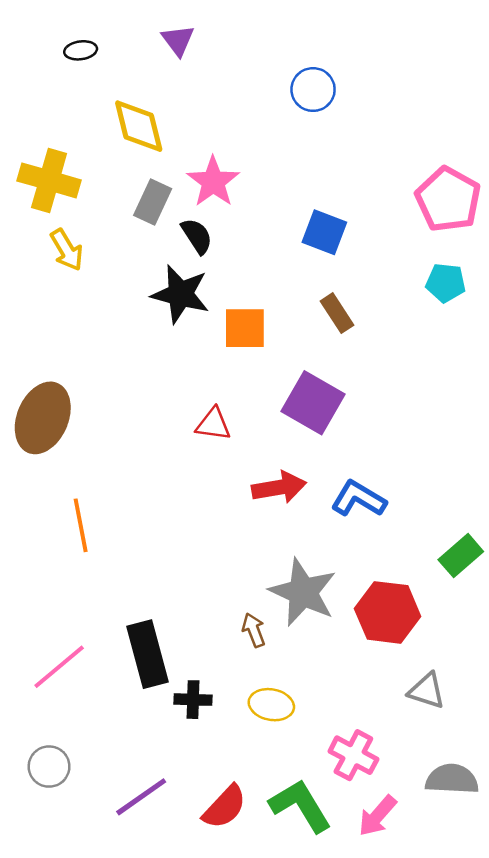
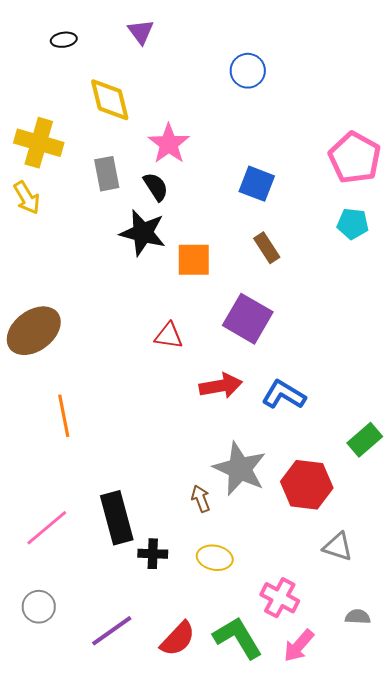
gray rectangle: (153, 202) -> (107, 174), moved, turned -36
yellow arrow: (67, 250) -> (27, 198), moved
brown ellipse: (43, 418) -> (34, 331), turned 30
gray semicircle: (452, 779) -> (358, 617), size x0.6

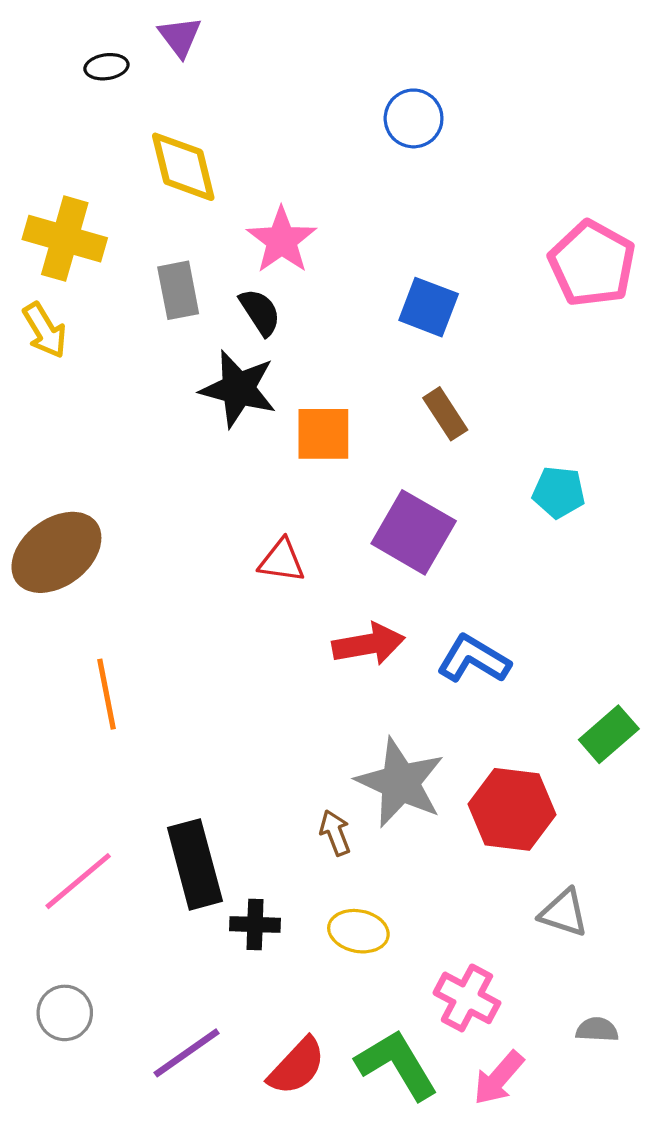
purple triangle: (141, 32) -> (180, 37), moved
cyan pentagon: (353, 224) -> (559, 492), moved

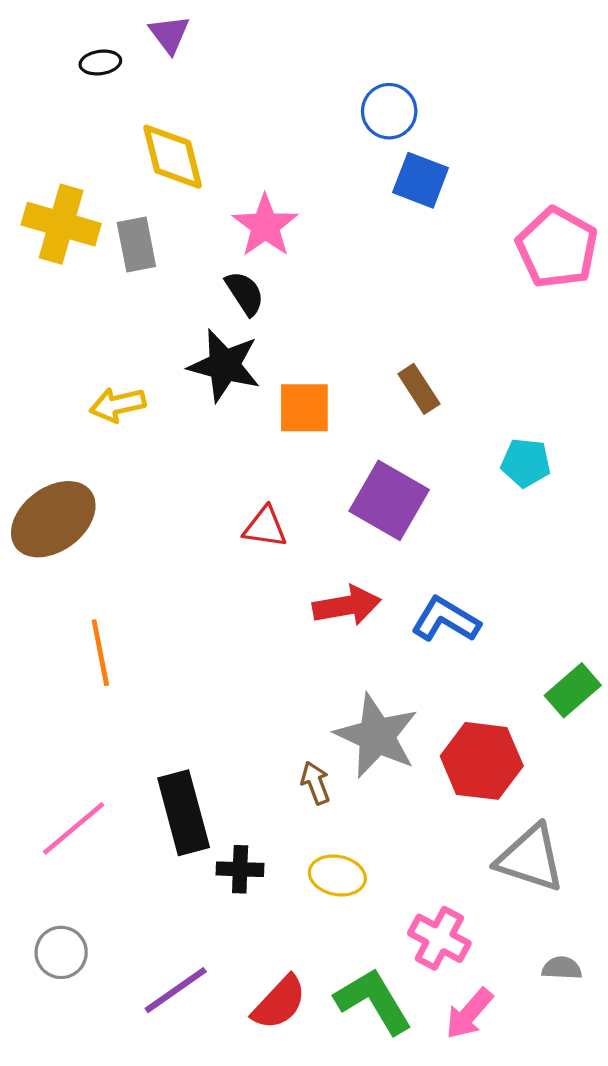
gray rectangle: (178, 290) -> (136, 245), moved
blue square: (429, 307) -> (421, 180), moved
yellow arrow: (45, 330) -> (118, 405), moved, turned 108
gray triangle: (564, 913) -> (530, 858), size x1.5

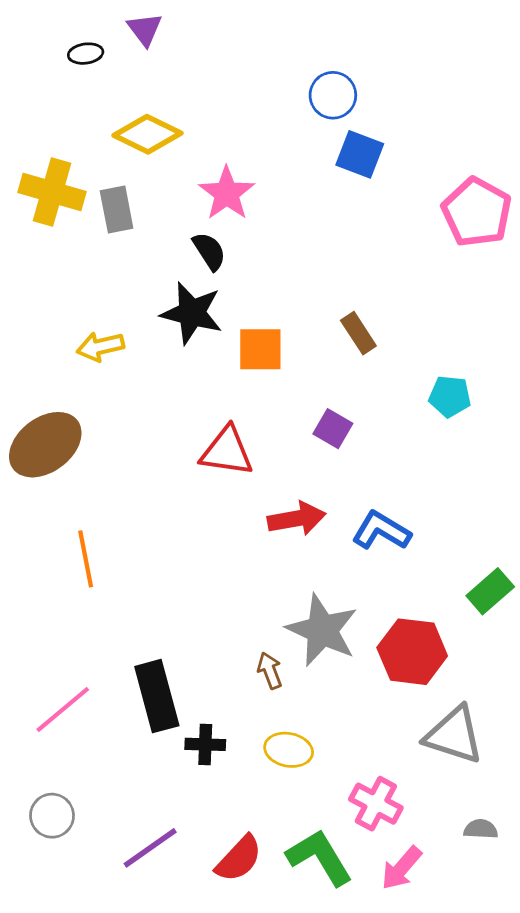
yellow diamond: (173, 157) -> (147, 134), turned -50
purple square: (389, 500) -> (333, 429), size x0.6
red triangle: (265, 527) -> (227, 451), size x1.4

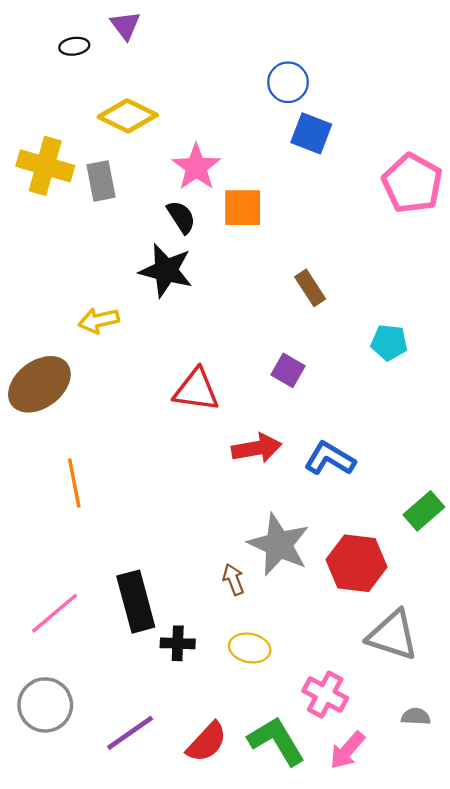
yellow arrow: (100, 347) -> (99, 320), moved
orange square: (260, 349) -> (243, 208), moved
gray circle: (52, 816) -> (45, 705), size x1.4

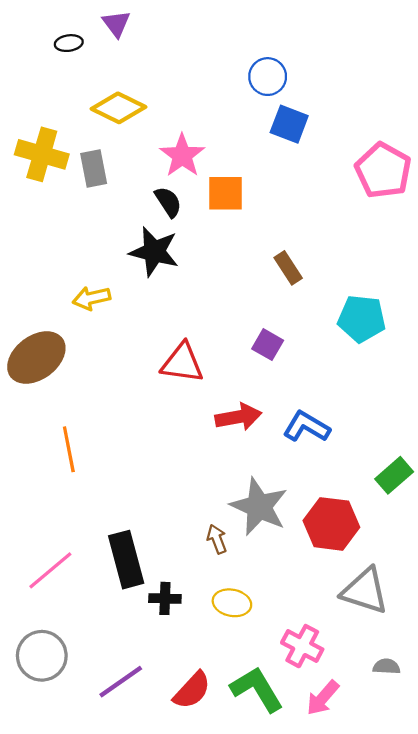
cyan pentagon: (389, 342) -> (362, 319), size x1.4

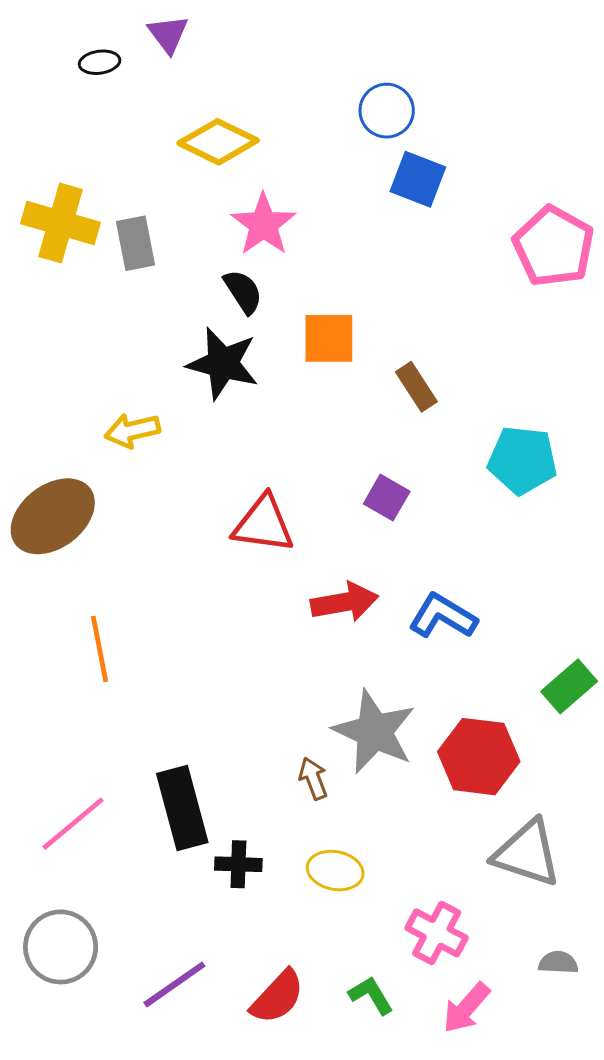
yellow diamond: (118, 108) -> (218, 142), moved
orange square: (225, 193) -> (329, 338), moved
green L-shape: (257, 689) -> (371, 995), size x0.6

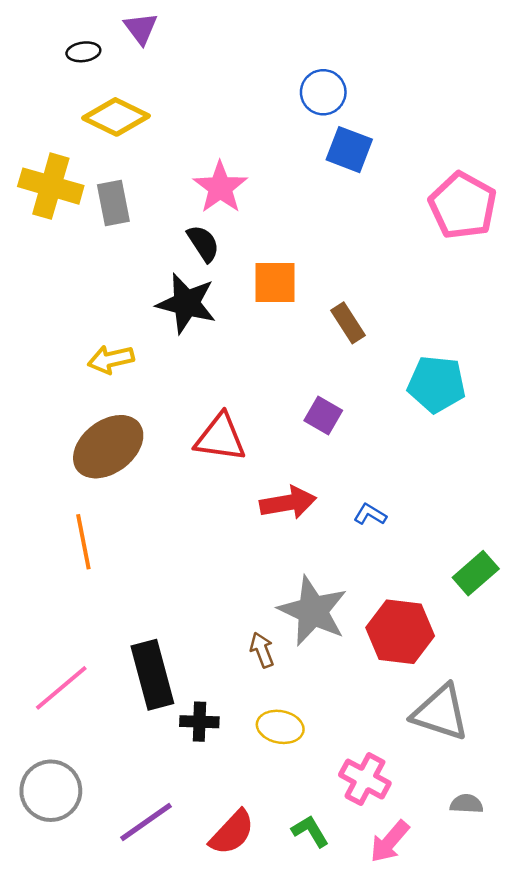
yellow diamond: (218, 142) -> (116, 117), moved
brown ellipse: (53, 516) -> (108, 447), moved
blue L-shape: (443, 616) -> (370, 514), size x0.6

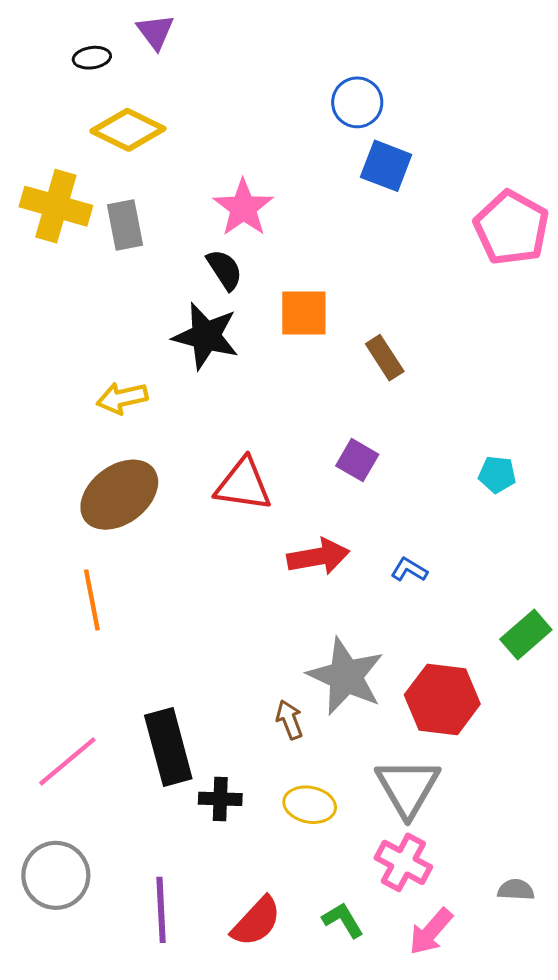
cyan pentagon: (437, 384) -> (497, 474), moved, size x0.6
gray triangle: (440, 713) -> (408, 787), moved, turned 42
purple line: (146, 822) -> (161, 910), turned -58

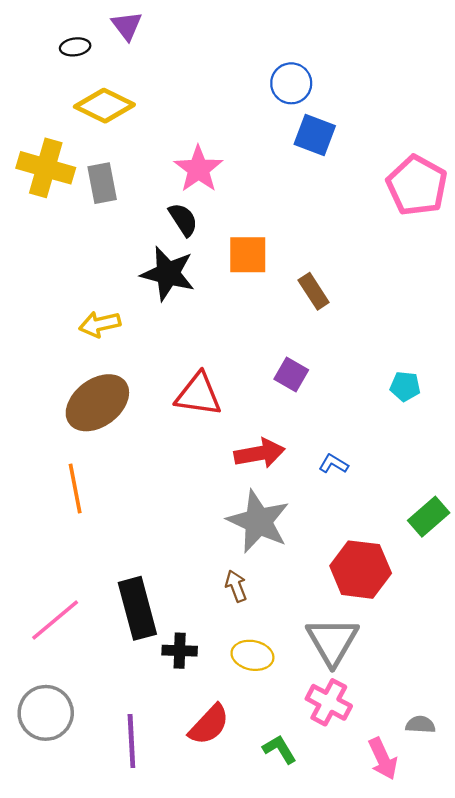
gray star: (346, 676) -> (258, 521), moved
red semicircle: (256, 922) -> (209, 725), moved
pink arrow: (431, 932) -> (383, 759), moved, turned -66

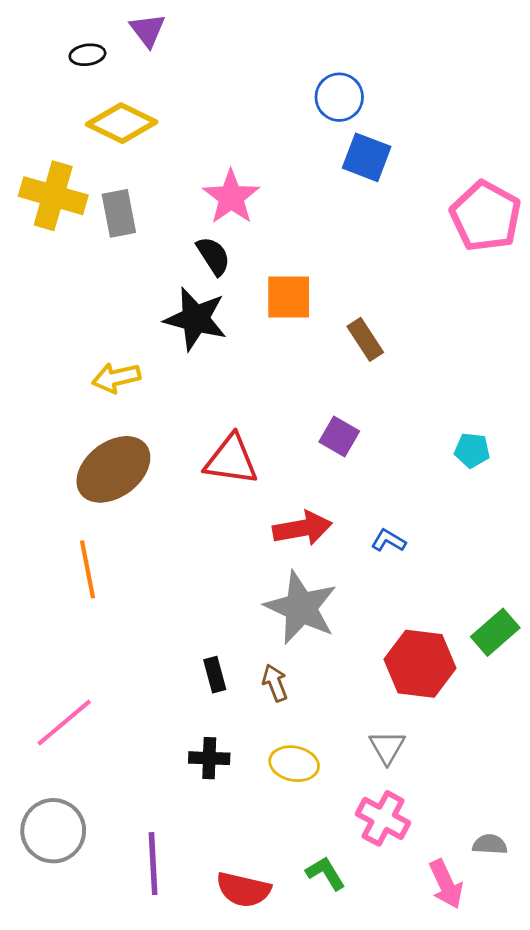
green rectangle: (429, 517) -> (495, 632), moved
black rectangle: (137, 608) -> (215, 675), moved, size x0.5
gray triangle: (332, 641) -> (387, 747), size x0.6
red semicircle: (209, 725) -> (243, 890), moved, turned 60

